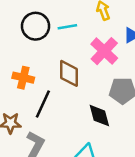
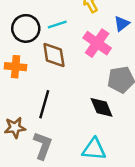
brown diamond: (69, 73) -> (54, 55), moved
orange cross: (23, 78) -> (16, 67), moved

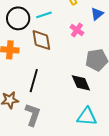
pink cross: (97, 43) -> (77, 30), size x0.6
cyan triangle: (94, 149) -> (87, 117), moved

